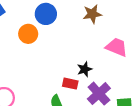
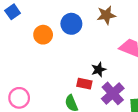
blue circle: (46, 14) -> (71, 24), moved

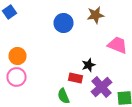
orange circle: (43, 35) -> (18, 56), moved
pink circle: (19, 98) -> (16, 77), moved

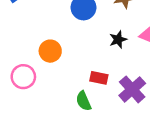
orange circle: (18, 56) -> (50, 51), moved
black star: (88, 65) -> (118, 40), moved

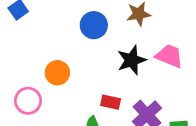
black star: (118, 40) -> (132, 60), size x1.5

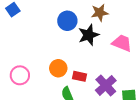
black star: (132, 60) -> (89, 35), moved
orange circle: (57, 73) -> (58, 68), moved

